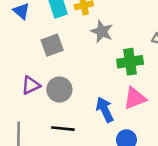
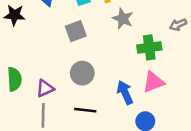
purple triangle: (31, 85) -> (45, 88), moved

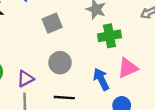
green cross: (149, 47) -> (109, 36), moved

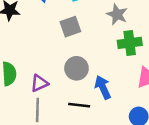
blue arrow: (101, 79) -> (103, 87), moved

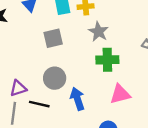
black line: (79, 105) -> (39, 104), moved

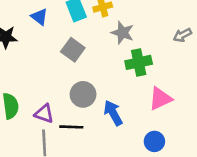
gray square: (53, 38) -> (73, 50), turned -30
purple triangle: (18, 88) -> (44, 114), turned 48

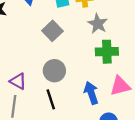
blue arrow: (113, 113) -> (91, 93), moved
black line: (71, 127) -> (51, 99), moved, turned 60

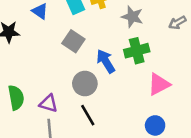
gray star: (98, 24) -> (132, 17), moved
blue arrow: (91, 93) -> (106, 61), moved

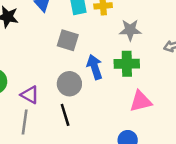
gray star: (132, 17) -> (130, 30), turned -30
gray square: (73, 41) -> (68, 40), turned -30

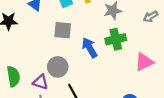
gray circle: (69, 84) -> (58, 67), moved
pink triangle: (141, 101) -> (144, 62), moved

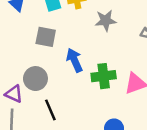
green cross: (116, 39) -> (104, 76), moved

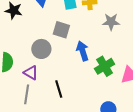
green cross: (104, 76) -> (105, 66), turned -30
gray circle: (35, 79) -> (41, 49), moved

